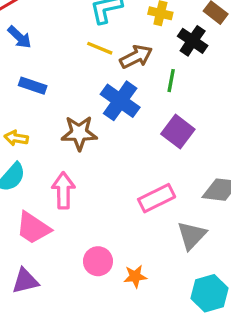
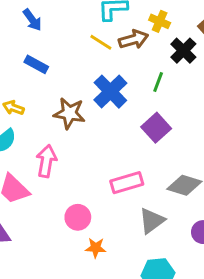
brown arrow: (136, 57) -> (134, 39), moved
pink circle: (98, 261) -> (78, 217), moved

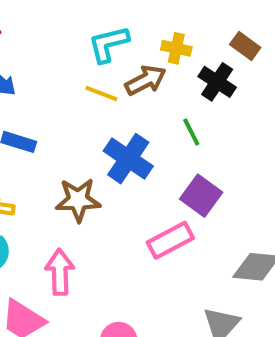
green line: (158, 82) -> (191, 132), turned -36
pink rectangle: (127, 183) -> (170, 240), moved

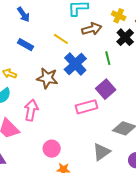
yellow cross: (176, 48) -> (119, 16), moved
yellow line: (101, 93) -> (61, 39), moved

